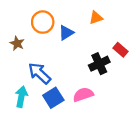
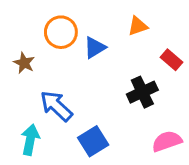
red rectangle: (121, 50) -> (171, 60), moved
pink semicircle: (83, 95) -> (167, 141), moved
blue square: (53, 98) -> (93, 141), moved

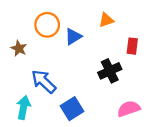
red rectangle: (171, 60) -> (132, 46), turned 56

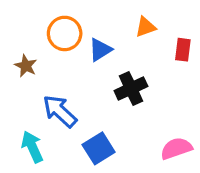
red rectangle: (132, 46) -> (183, 50), moved
black cross: (110, 71) -> (131, 88), moved
cyan arrow: (24, 107) -> (32, 147), turned -35

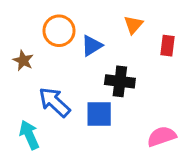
orange triangle: (146, 27) -> (133, 25), turned -30
black cross: (131, 88) -> (120, 81), turned 32
blue square: (99, 148) -> (99, 114), moved, turned 32

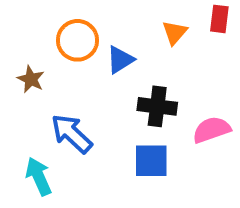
red rectangle: (168, 46) -> (219, 19), moved
blue square: (99, 114) -> (151, 161), moved
pink semicircle: (162, 136) -> (212, 130), moved

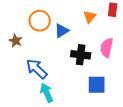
pink semicircle: (212, 130) -> (107, 48), moved, turned -60
blue square: (151, 161) -> (97, 85), moved
cyan arrow: (39, 176) -> (47, 93), moved

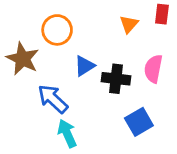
blue triangle: (62, 31) -> (84, 66), moved
brown star: (16, 41) -> (23, 59), size x1.6
blue square: (97, 85) -> (139, 122), turned -30

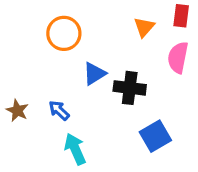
brown star: (23, 59) -> (17, 110), moved, size x0.6
pink semicircle: (153, 69) -> (178, 57), moved
blue arrow: (53, 99) -> (59, 110), size x0.6

